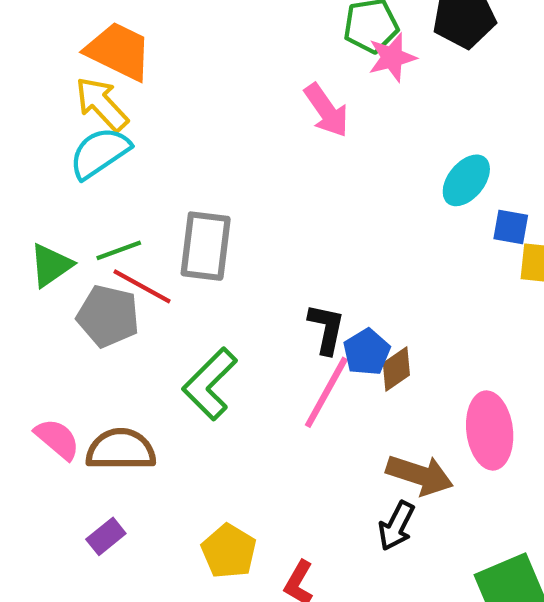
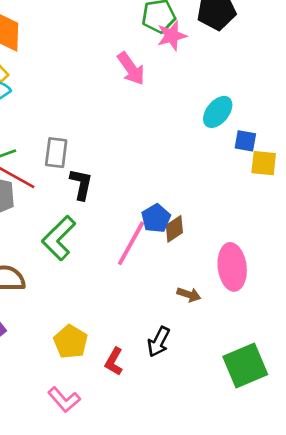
gray rectangle: (206, 246) -> (56, 153), size x0.7
black L-shape: (326, 329) -> (81, 184), moved
brown arrow: (420, 475) -> (189, 295), size x0.6
black arrow: (396, 526) -> (159, 342), moved

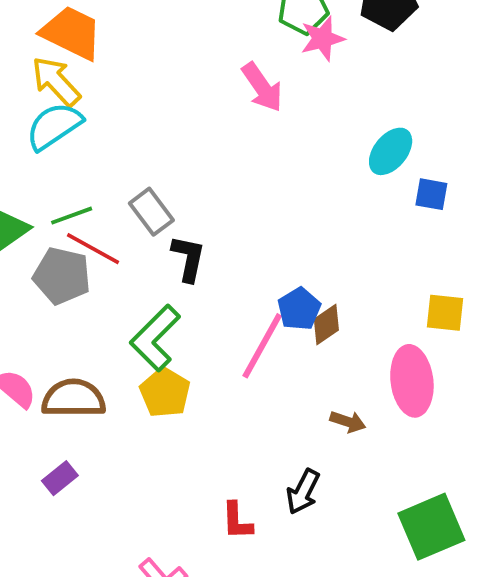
gray rectangle: (56, 153) -> (151, 212), turned -44
yellow square: (264, 163) -> (445, 313), moved
yellow pentagon: (71, 342) -> (165, 393), moved
red L-shape: (114, 361) -> (237, 521), turned -32

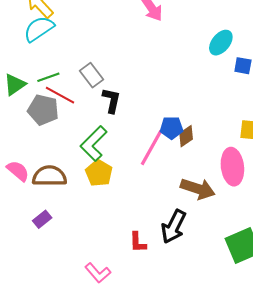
blue pentagon: (299, 309) -> (171, 128), turned 30
brown arrow: (348, 422) -> (198, 189), size x1.8
black arrow: (303, 492) -> (174, 227), size x1.4

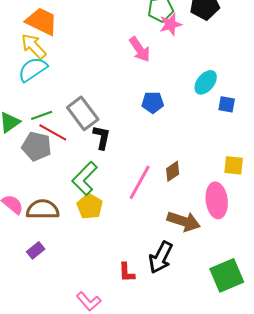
gray rectangle: (92, 75) -> (83, 113), size x1.4
blue pentagon: (171, 128) -> (153, 102), moved

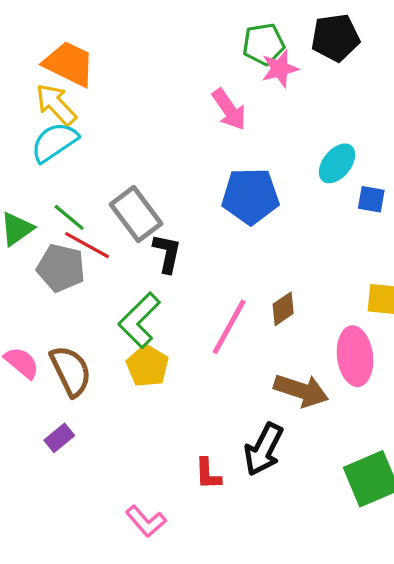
blue pentagon: (153, 102) -> (250, 196), size x1.6
green line: (42, 115) -> (69, 217), turned 60
brown semicircle: (43, 209) -> (71, 371), turned 64

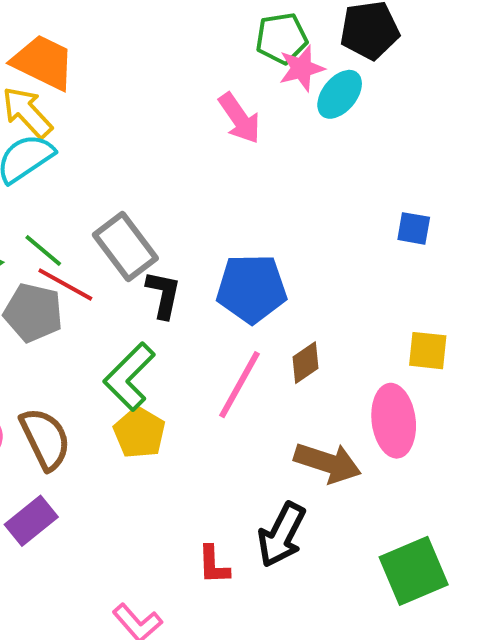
cyan ellipse: (337, 163) -> (340, 94), moved
blue pentagon: (250, 196) -> (251, 289), moved
purple rectangle: (59, 438) -> (31, 521), size x1.4

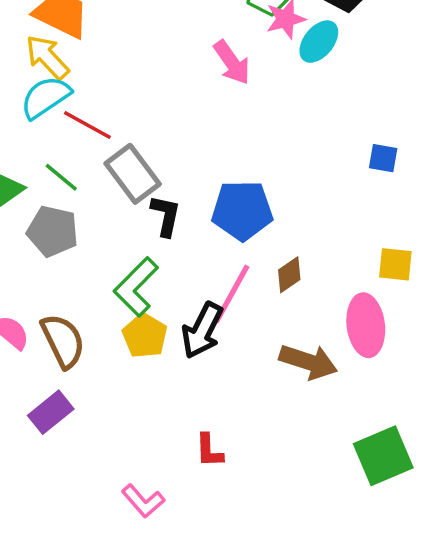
red line: (65, 285) -> (87, 125), moved
black arrow: (282, 535) -> (202, 330), moved

